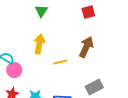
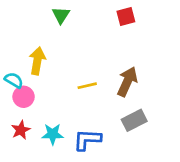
yellow arrow: (39, 44) -> (37, 61), moved
brown arrow: (86, 47) -> (127, 82), moved

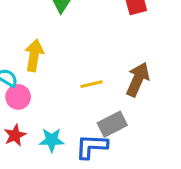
gray rectangle: (134, 120) -> (112, 124), moved

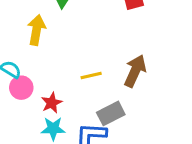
yellow arrow: (34, 55) -> (36, 30), moved
red star: (15, 135) -> (52, 103), moved

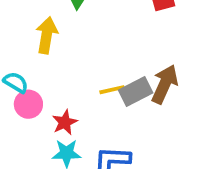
gray rectangle: (111, 113) -> (136, 91), moved

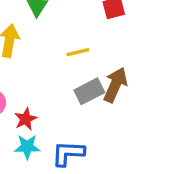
yellow line: (112, 90) -> (78, 52), moved

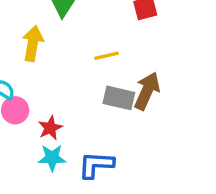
gray rectangle: (89, 91) -> (119, 98), turned 40

